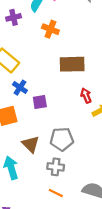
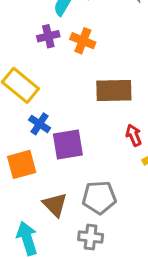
purple cross: (13, 17) -> (48, 36), moved
purple square: (40, 102) -> (68, 145), size x1.5

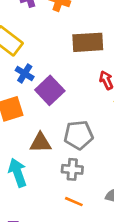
purple square: (68, 145) -> (50, 90), turned -32
brown triangle: (55, 205) -> (41, 143), turned -45

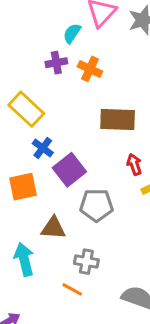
gray pentagon: (79, 135) -> (96, 205), moved
orange line: (74, 202) -> (72, 289), moved

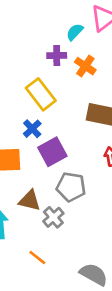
yellow rectangle: (26, 109) -> (41, 94), moved
gray cross: (86, 262) -> (53, 217), moved, turned 30

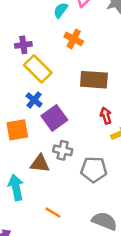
purple cross: (57, 56) -> (23, 45), moved
gray pentagon: (71, 187) -> (94, 170), moved
gray cross: (53, 217) -> (63, 150), moved, turned -30

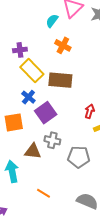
brown rectangle: (94, 80) -> (60, 80), moved
red arrow: (106, 116) -> (90, 111), turned 32

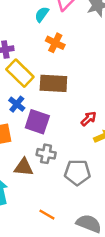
red arrow: (90, 111) -> (89, 119), turned 32
purple square: (46, 113) -> (37, 122), turned -35
orange line: (43, 193) -> (47, 215), moved

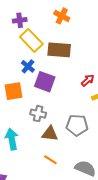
gray cross: (46, 154) -> (38, 114), moved
brown triangle: (24, 167) -> (50, 134), moved

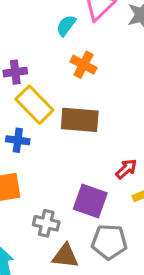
blue cross: (28, 66) -> (18, 140), moved, turned -32
purple square: (45, 82) -> (90, 201), moved

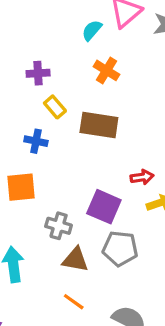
yellow rectangle: (34, 105) -> (55, 107), size x0.6
red arrow: (126, 169) -> (142, 177), turned 30

